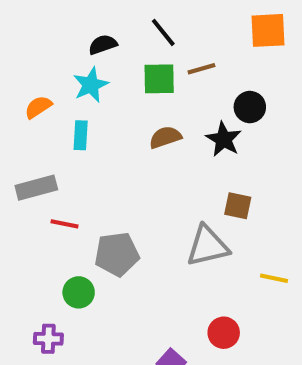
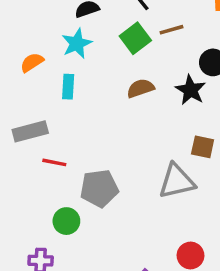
green square: (159, 79) -> (135, 38), turned -36

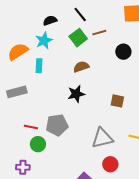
orange semicircle: (32, 62) -> (18, 52), size x1.5
black star: (190, 90) -> (76, 94), moved, turned 30
red line: (54, 162) -> (31, 127), moved
gray triangle: (177, 181) -> (102, 138), moved

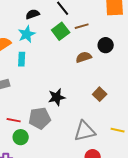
brown semicircle: (81, 67) -> (84, 57), moved
black star: (76, 94) -> (57, 97), moved
brown square: (117, 101) -> (100, 94), turned 32

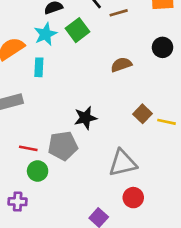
brown line: (82, 26) -> (119, 13), moved
green square: (61, 31) -> (77, 30), moved
black circle: (106, 45) -> (162, 47), moved
yellow line: (118, 130) -> (166, 122), moved

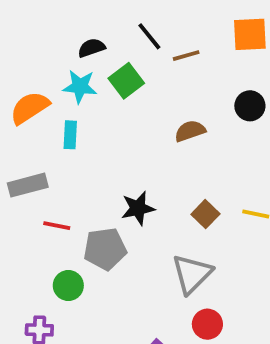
cyan star: (46, 34) -> (80, 87), turned 30
brown square: (143, 114) -> (205, 214), moved
red line: (28, 148) -> (57, 226), moved
gray triangle: (123, 163) -> (192, 274), turned -32

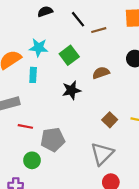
black semicircle: (91, 48) -> (45, 11), moved
green square: (126, 81) -> (69, 55), moved
black star: (138, 208) -> (71, 90), moved

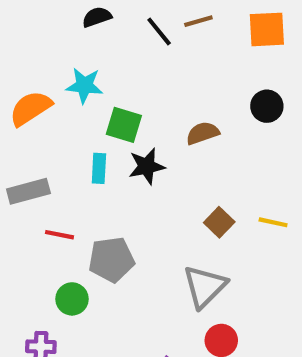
brown line: (99, 30) -> (198, 21), moved
green square: (69, 55) -> (124, 125), moved, turned -36
cyan rectangle: (33, 75) -> (99, 168), moved

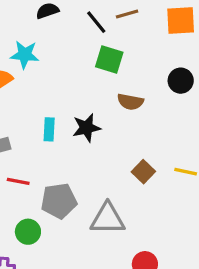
cyan star: (84, 85) -> (25, 55), moved
green square: (124, 125) -> (109, 59), moved
brown semicircle: (203, 133) -> (130, 102), turned -150
gray triangle: (205, 287) -> (108, 219), moved, turned 45

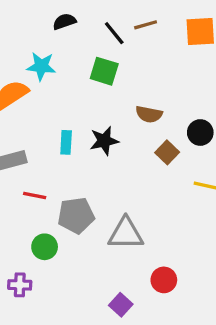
green square: (109, 59) -> (104, 71), moved
black circle: (181, 81) -> (200, 133), moved
brown square: (143, 172) -> (167, 152), moved

